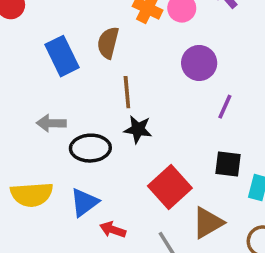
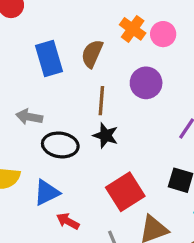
purple circle: (199, 63) -> (146, 83), moved

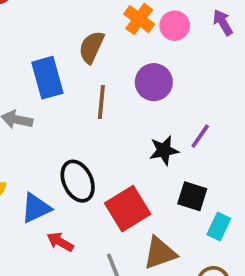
blue rectangle: (49, 59) -> (47, 78), moved
black star: (106, 135) -> (164, 150), moved, turned -30
black ellipse: (60, 145) -> (78, 181), moved, turned 56

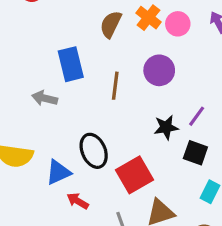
brown semicircle: (91, 47) -> (111, 24), moved
black square: (192, 196) -> (195, 153), moved

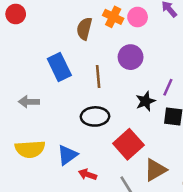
gray arrow: (45, 98) -> (29, 102), moved
black ellipse: (94, 151) -> (95, 116), moved, turned -56

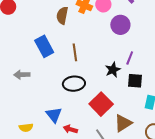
purple circle: (131, 57) -> (120, 25), moved
yellow semicircle: (30, 149) -> (26, 128), moved, size x0.6
blue triangle: (67, 155) -> (54, 115), turned -30

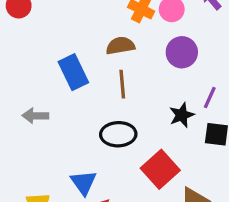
brown semicircle: (62, 15) -> (120, 46), moved, turned 66
purple circle: (120, 25) -> (182, 52), moved

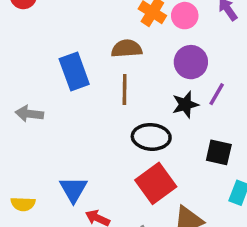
purple line: (210, 98) -> (217, 94), moved
black star: (182, 115) -> (185, 105), moved
black ellipse: (118, 134) -> (151, 137), moved

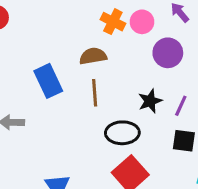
purple circle: (191, 62) -> (168, 53), moved
purple line: (217, 94) -> (181, 106), moved

